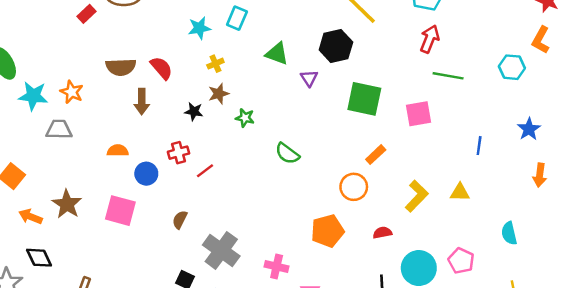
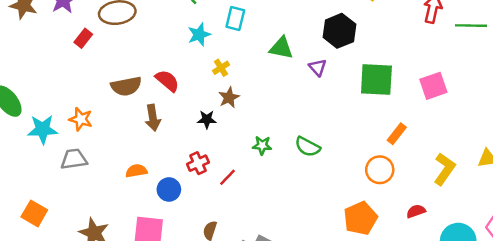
green line: (448, 76) -> (471, 26), moved
green star: (245, 118) -> (262, 145), moved

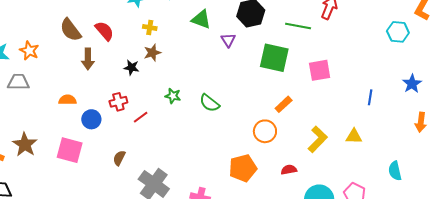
green line: (471, 26) -> (298, 26), moved
yellow cross: (221, 68) -> (150, 27), turned 32
brown semicircle: (126, 86) -> (71, 30), turned 55

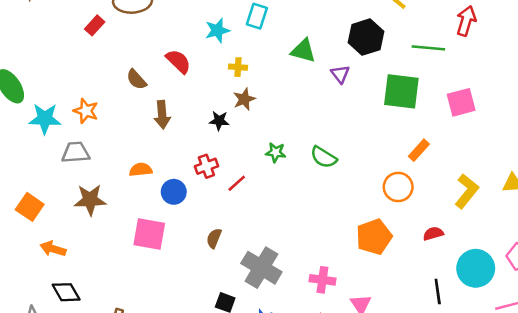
brown semicircle: (71, 30) -> (136, 80), size x0.7
red semicircle: (105, 31) -> (178, 61), moved
brown star: (25, 144) -> (90, 200), moved, turned -30

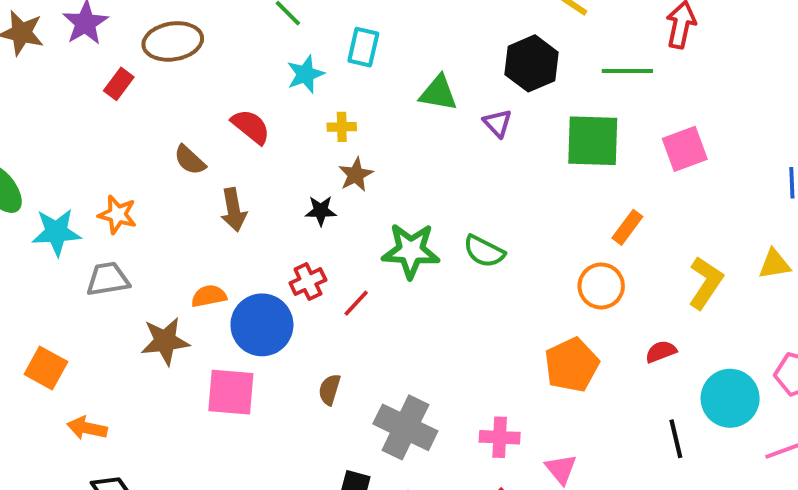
green star: (276, 152) -> (411, 251), size x1.8
blue circle: (174, 192) -> (262, 325), size x1.6
brown star: (90, 200) -> (165, 341), moved

